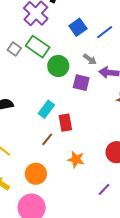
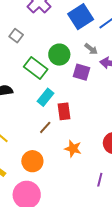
blue square: (78, 27) -> (81, 17), size x1.4
green rectangle: (38, 47) -> (36, 68), moved
purple line: (104, 189) -> (100, 180), turned -32

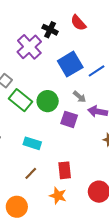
green rectangle: (36, 68) -> (20, 100), moved
cyan rectangle: (46, 97) -> (32, 143), turned 66
red rectangle: (64, 111) -> (65, 170), moved

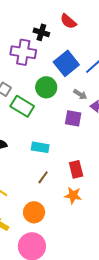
purple cross: (29, 47) -> (23, 52), turned -30
green circle: (48, 101) -> (46, 87), moved

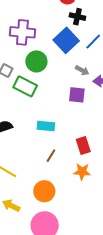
black cross: (41, 32) -> (77, 17), moved
green circle: (46, 87) -> (36, 61), moved

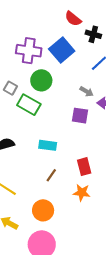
black cross: (77, 17) -> (93, 34), moved
blue square: (66, 40) -> (62, 50), moved

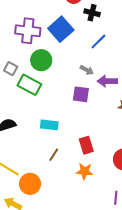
orange circle: (43, 210) -> (30, 184), moved

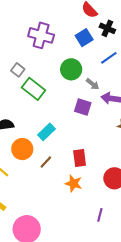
blue square: (61, 29) -> (84, 38), moved, size x0.7
green circle: (41, 60) -> (71, 69), moved
cyan rectangle: (49, 125) -> (46, 132), turned -60
orange circle: (30, 184) -> (22, 149), moved

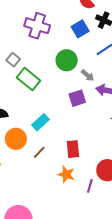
purple square: (83, 107) -> (77, 98), turned -36
purple line: (100, 215) -> (90, 186), moved

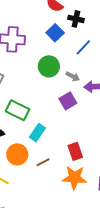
green rectangle: (28, 79) -> (17, 110), moved
brown line: (39, 152) -> (43, 162), turned 32
orange star: (66, 174) -> (74, 178), size x1.4

